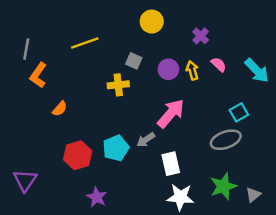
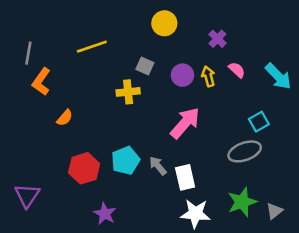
gray arrow: (146, 140) -> (158, 166), moved, turned 84

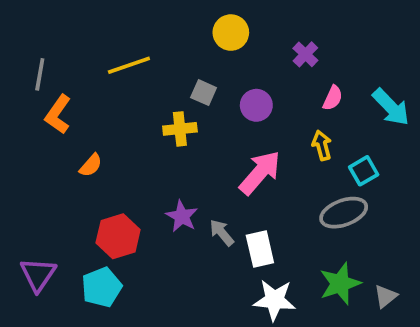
pink semicircle: (237, 70) -> (333, 98), turned 72
yellow arrow: (208, 76) -> (322, 145), moved
cyan pentagon: (125, 161) -> (102, 287), moved
purple star: (105, 214) -> (182, 216), moved

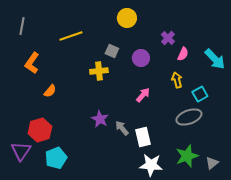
purple cross: (305, 54) -> (168, 38), moved
gray line: (40, 74) -> (22, 26), moved
pink arrow: (260, 173) -> (143, 95), size x0.6
red hexagon: (118, 236) -> (40, 130), moved

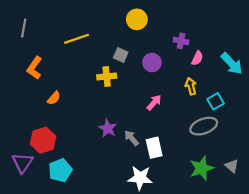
purple cross: (168, 38) -> (181, 41), turned -32
gray triangle: (212, 163) -> (232, 166), moved, turned -40
white star: (151, 165) -> (140, 178), moved

